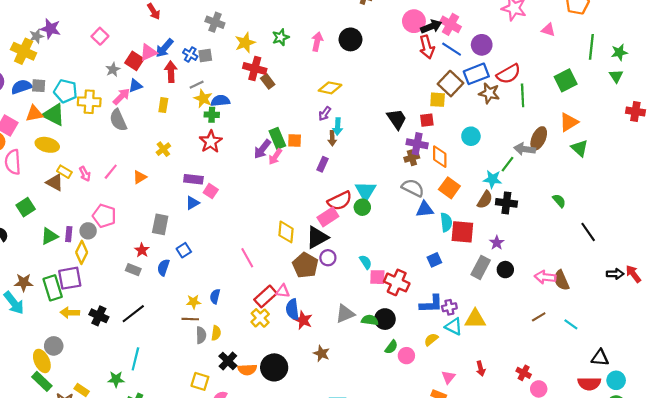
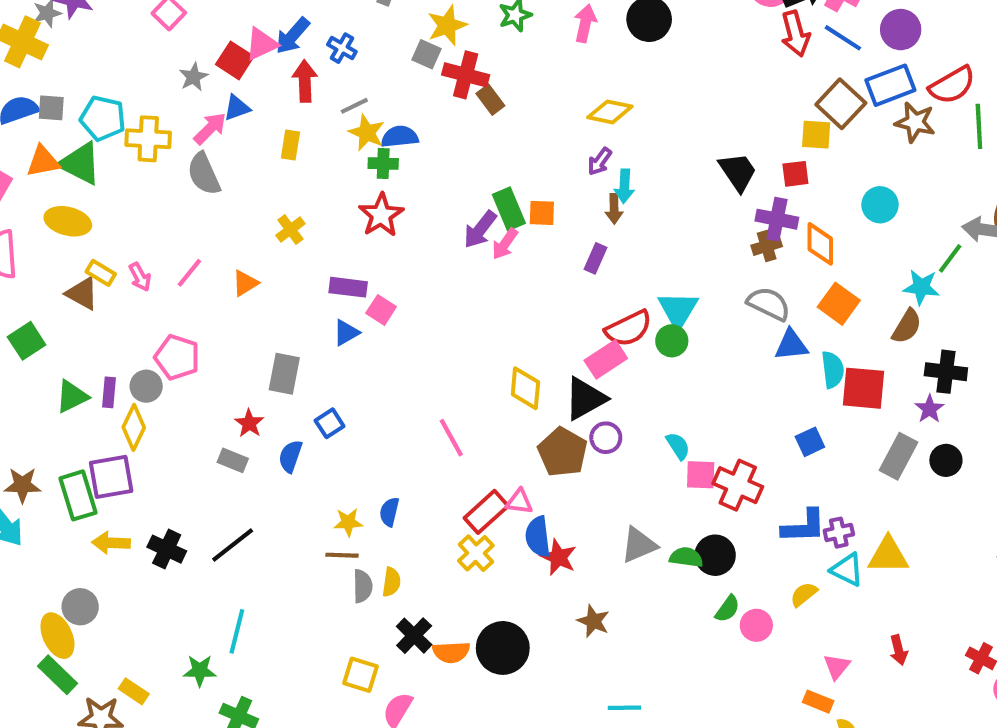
gray square: (205, 56) -> (426, 54), moved, turned 32
black cross: (506, 203) -> (946, 372), moved

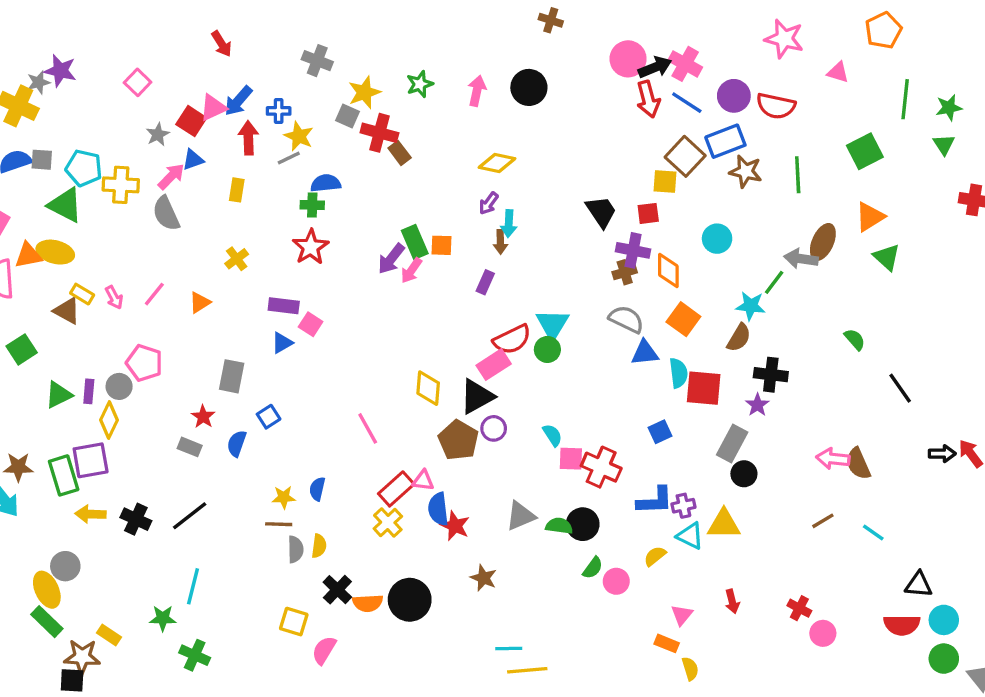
blue cross: (342, 48) -> (279, 111), turned -30
red semicircle: (952, 85) -> (776, 106), moved, turned 42
yellow star: (367, 133) -> (299, 136), moved
orange triangle: (43, 161) -> (28, 255), moved
black circle: (946, 460) -> (744, 474), moved

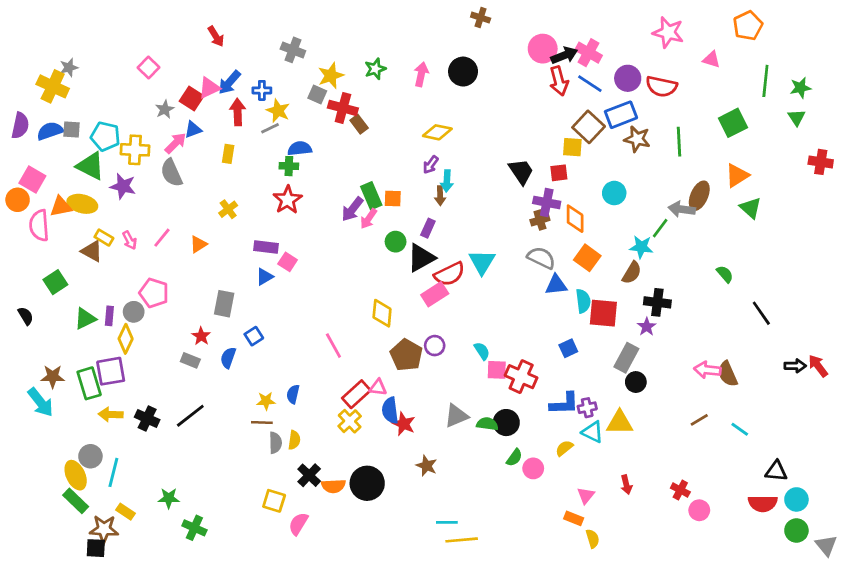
purple star: (60, 71) -> (123, 186), moved
green circle: (547, 349) -> (396, 242), moved
black triangle: (477, 397) -> (421, 258), moved
cyan line: (193, 586) -> (113, 472), moved

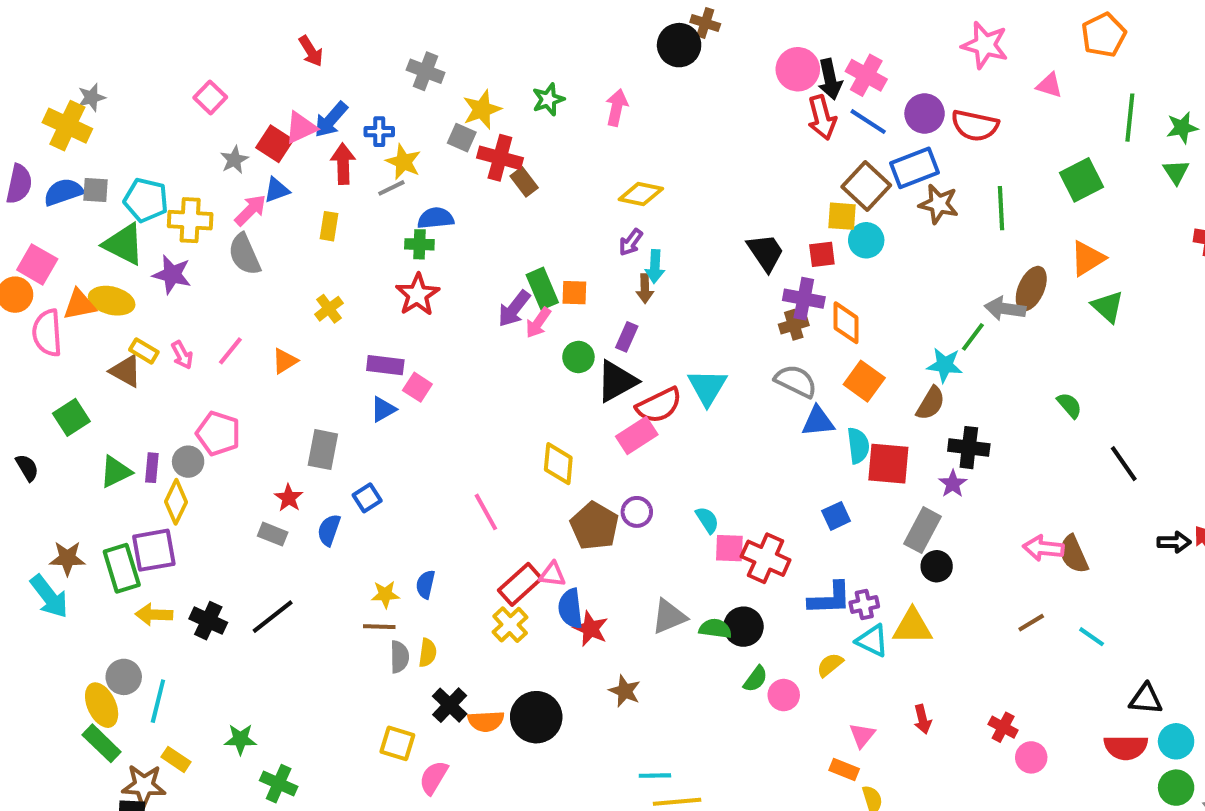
black arrow: (564, 55) -> (830, 79), turned 100
black circle: (463, 72) -> (679, 45), moved
cyan circle: (614, 193) -> (866, 240), moved

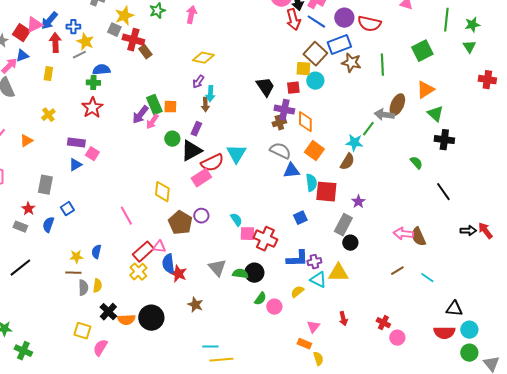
black cross: (969, 448) -> (444, 140), moved
gray triangle: (669, 617) -> (217, 268), turned -48

